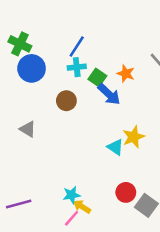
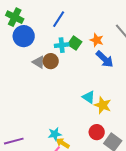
cyan cross: (77, 67) -> (62, 45), moved
blue arrow: (109, 94) -> (105, 59), moved
gray triangle: (28, 129) -> (39, 62), moved
yellow star: (134, 137) -> (103, 105), moved, turned -30

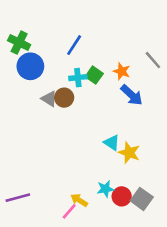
red circle: (97, 132) -> (122, 196), moved
cyan star: (55, 134) -> (105, 189), moved

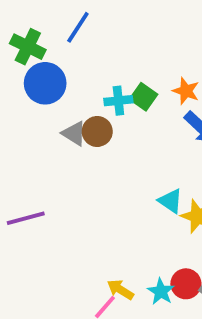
blue line: (74, 45) -> (78, 27), moved
cyan star: (105, 189) -> (161, 292), moved, turned -30
purple line: (18, 198) -> (26, 218), moved

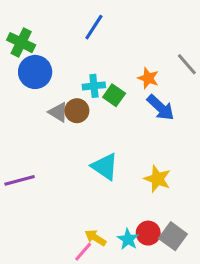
blue line: (78, 27) -> (94, 27), moved
green square: (143, 97) -> (114, 95), moved
cyan triangle: (170, 201) -> (105, 166), moved, size x1.4

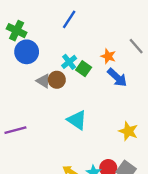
cyan cross: (94, 86) -> (69, 62), turned -32
yellow star: (157, 179) -> (128, 131), moved

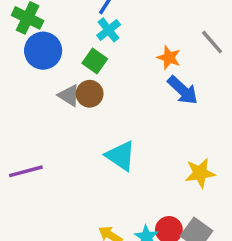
cyan cross: (69, 62) -> (109, 30), moved
green square: (84, 69) -> (95, 61), moved
yellow star: (128, 131) -> (200, 173), turned -30

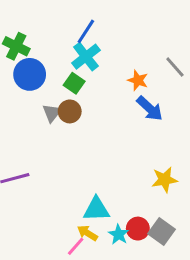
cyan cross: (109, 30) -> (86, 57), size x1.4
gray triangle: (69, 95) -> (52, 113), turned 36
cyan triangle: (121, 156) -> (96, 209), moved, turned -36

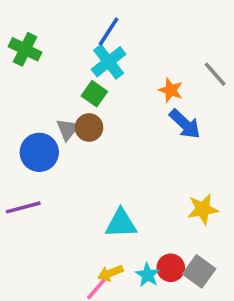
blue circle: (30, 74) -> (39, 152), moved
cyan triangle: (96, 209) -> (121, 223), moved
yellow arrow: (87, 233) -> (110, 273), turned -54

